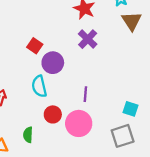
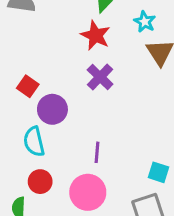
red circle: (53, 114) -> (40, 182), moved

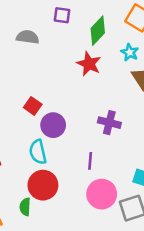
purple cross: (100, 77) -> (109, 123), moved, turned -30
red circle: (40, 182) -> (43, 185), size x1.5
pink circle: (88, 192) -> (102, 194), moved

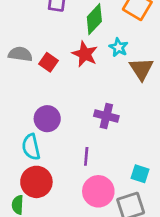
gray semicircle: (28, 37) -> (20, 54), moved
cyan star: (130, 52) -> (118, 47), moved
red square: (33, 106) -> (49, 62), moved

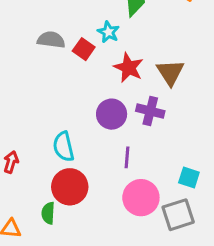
cyan star: (118, 47) -> (108, 32), moved
red star: (85, 54) -> (129, 68), moved
brown triangle: (141, 69) -> (170, 72), moved
purple circle: (47, 119) -> (112, 114), moved

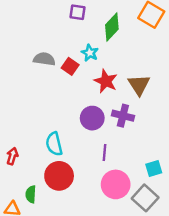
cyan square: (189, 178) -> (154, 168), turned -35
green semicircle: (48, 213) -> (31, 194), moved
gray square: (178, 215) -> (145, 198), turned -30

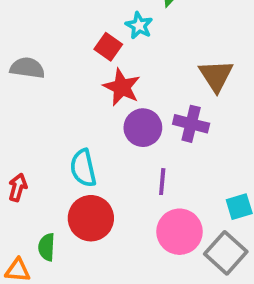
gray semicircle: (44, 59) -> (27, 68), moved
red star: (106, 81) -> (122, 87), moved

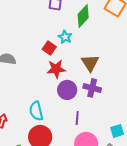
brown triangle: (216, 76) -> (90, 63), moved
red star: (122, 87) -> (56, 69), turned -30

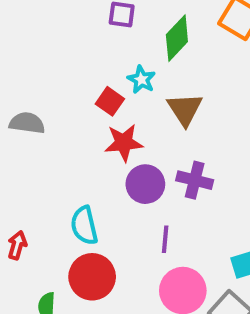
brown triangle: (90, 63) -> (185, 109), moved

